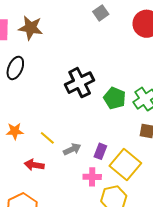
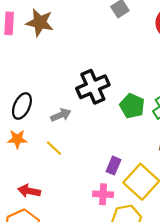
black ellipse: (15, 68) -> (22, 106), moved
gray arrow: (72, 149) -> (61, 115), moved
red arrow: (34, 165) -> (29, 191), moved

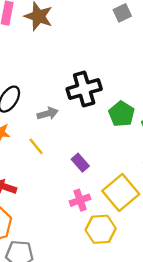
purple rectangle: (114, 166) -> (80, 163), moved, turned -72
pink cross: (103, 194) -> (80, 200), turned -30

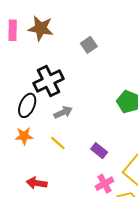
gray square: (122, 13) -> (89, 45), moved
black cross: (84, 89) -> (48, 81), moved

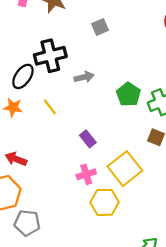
gray arrow: (63, 112) -> (84, 77), moved
yellow line: (58, 143) -> (50, 107), moved

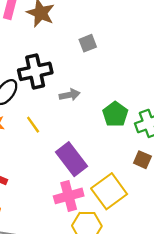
purple rectangle: (88, 139) -> (71, 159), size x1.8
pink cross: (86, 174) -> (69, 196), size x1.4

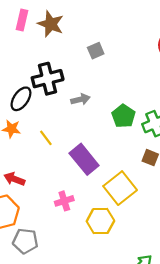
yellow line: (33, 125) -> (46, 138), moved
pink cross: (69, 196) -> (64, 201), moved, size x0.7

